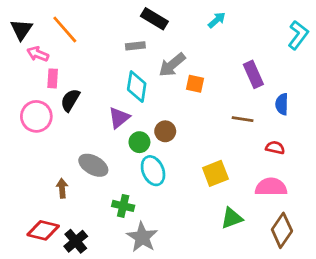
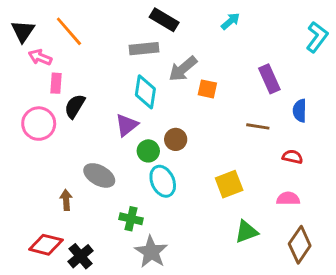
gray rectangle: (135, 46) -> (144, 49), size x1.4
pink semicircle: (271, 187) -> (288, 199), size x0.7

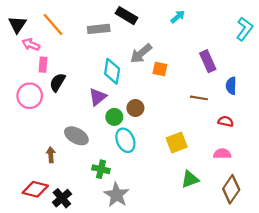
gray rectangle: (144, 49) -> (99, 29), moved

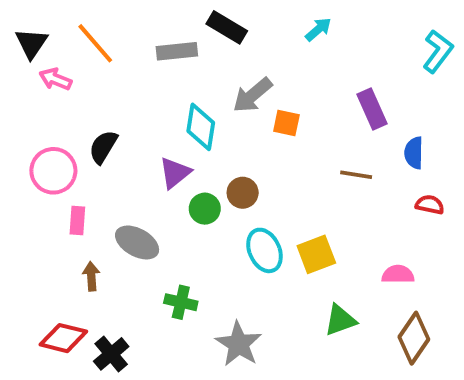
pink rectangle: (43, 65) -> (77, 221), moved
red semicircle: (226, 121) -> (430, 205), moved
cyan ellipse: (125, 140) -> (265, 250), moved
gray star: (116, 195) -> (239, 344), moved

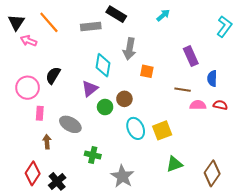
gray arrow: (253, 95) -> (130, 49), turned -40
orange square: (286, 123) -> (147, 71), moved
pink semicircle: (398, 274) -> (198, 105), moved
red diamond: (63, 338) -> (33, 173), turned -70

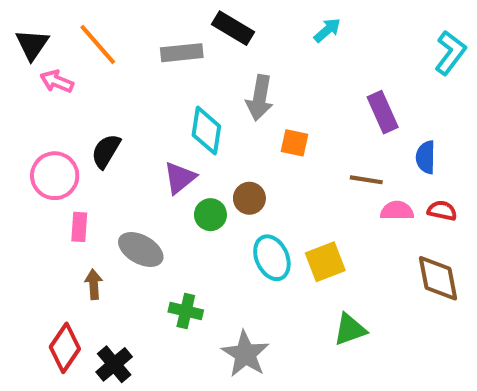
brown diamond: (212, 173) -> (438, 278), moved, turned -45

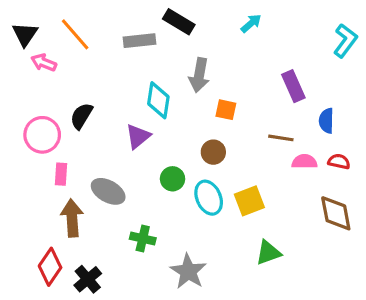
brown circle: (249, 198) -> (213, 152), moved
green circle: (210, 215) -> (173, 179), moved
brown arrow: (94, 284) -> (72, 218), size x1.6

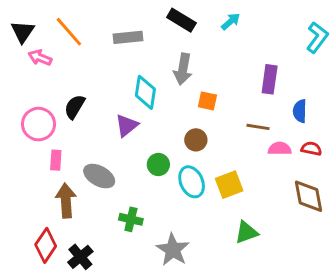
black rectangle: (179, 22) -> (181, 20), moved
purple rectangle: (293, 86) -> (270, 79), turned 32

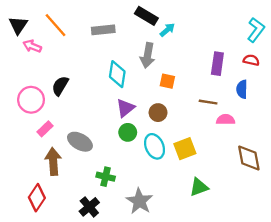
cyan arrow: (231, 22) -> (167, 30), moved
purple triangle: (127, 125) -> (125, 108), moved
red semicircle: (311, 149) -> (251, 60), moved
pink rectangle: (56, 160) -> (45, 129), turned 42
black cross: (80, 257) -> (89, 207), moved

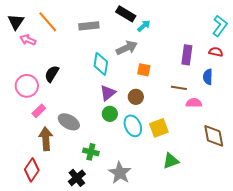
gray arrow: (148, 55) -> (127, 48), turned -125

